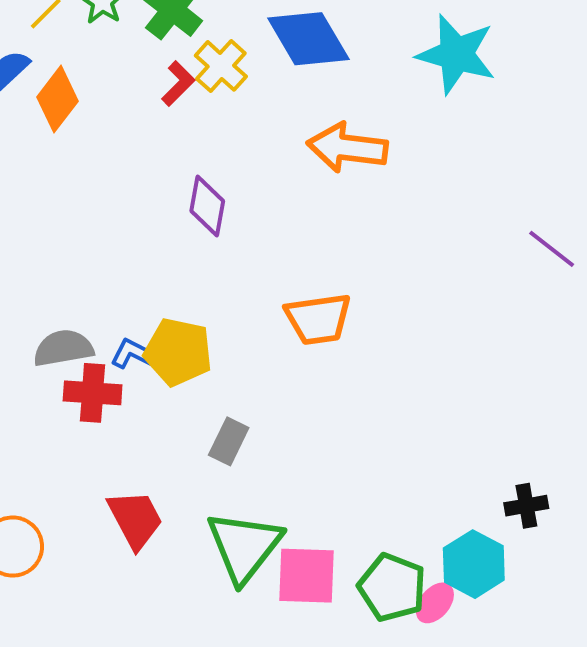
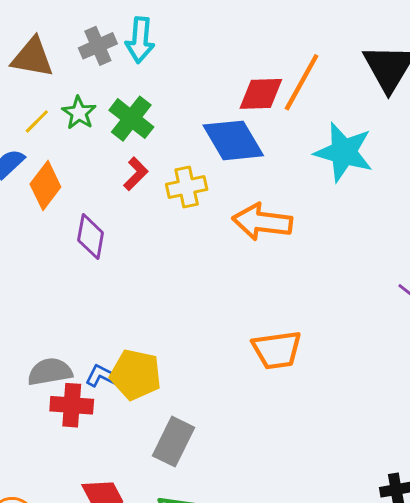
yellow cross: (221, 66) -> (187, 187), moved, turned 36
purple diamond: (207, 206) -> (91, 236), moved
orange trapezoid: (318, 319) -> (277, 350), moved
gray rectangle: (229, 441) -> (174, 442), size x1.4

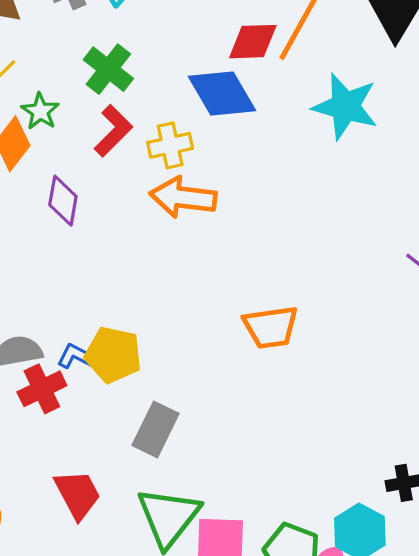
green star: (79, 113) -> (40, 111), moved
red L-shape: (136, 174) -> (113, 131), size x1.4
orange arrow: (262, 222) -> (183, 197), moved
red cross: (72, 405) -> (42, 389), turned -30

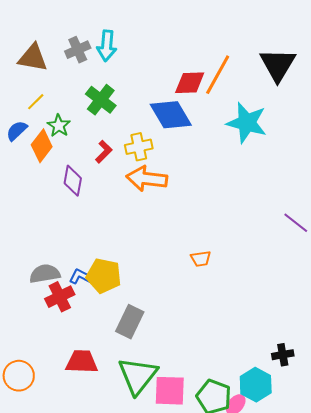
red L-shape: (113, 131) -> (104, 152), moved, size x0.7
orange trapezoid: (271, 327) -> (201, 259), size x0.6
red trapezoid: (78, 494) -> (82, 362), turned -60

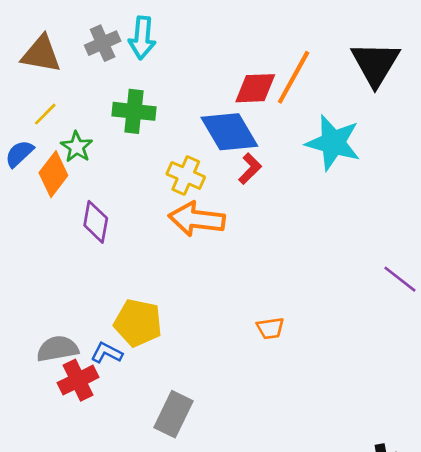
green cross: (101, 100) -> (134, 111), turned -32
yellow cross: (139, 147) -> (186, 175), turned 36
red L-shape: (104, 152) -> (250, 169), moved
yellow pentagon: (104, 276) -> (138, 323), moved

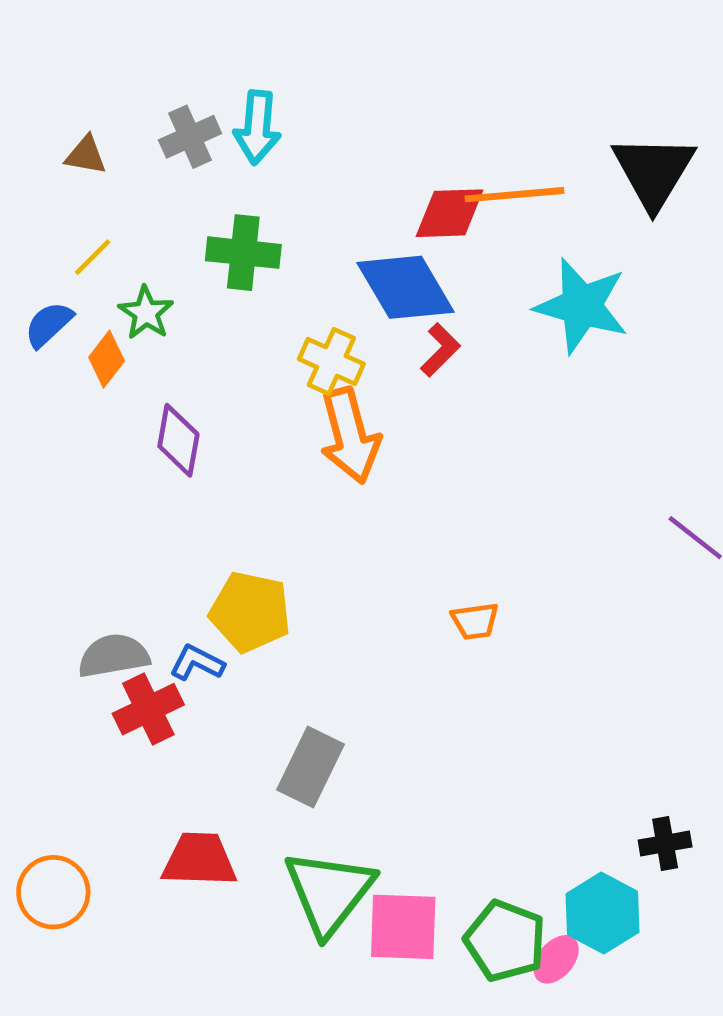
brown triangle: (41, 54) -> (86, 155), size x0.6
orange line: (294, 77) -> (514, 195), turned 56
orange diamond: (53, 174) -> (107, 359), size x0.7
orange arrow: (197, 219) -> (350, 436), turned -112

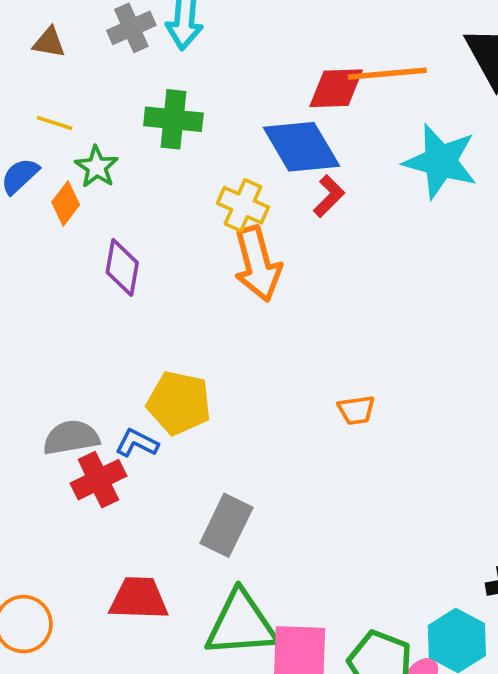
yellow line: (93, 257) -> (55, 123), turned 63
green triangle: (329, 892) -> (241, 624), turned 48

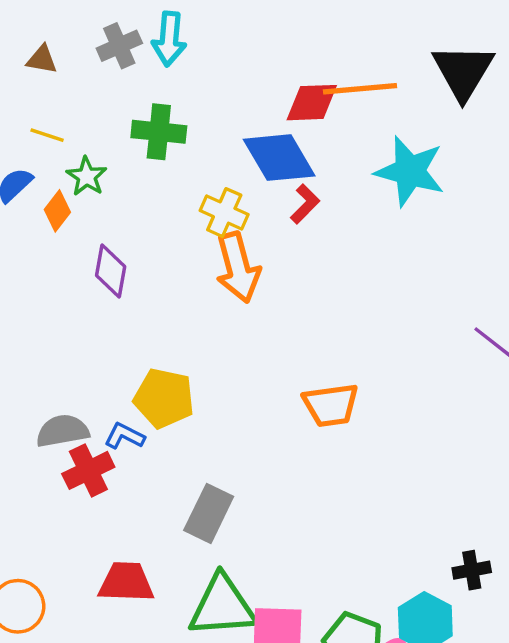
orange trapezoid: (356, 410) -> (331, 405), size x1.6

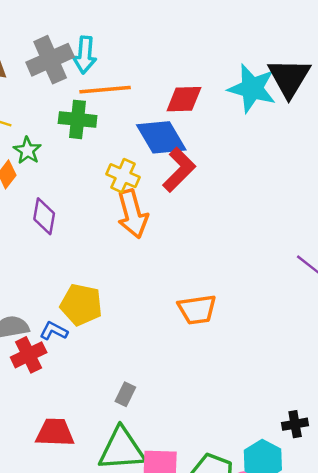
gray cross: (119, 46) -> (50, 60), size x1.5
orange line: (360, 89) -> (105, 90), moved
cyan star: (410, 171) -> (252, 88), moved
red L-shape: (305, 204) -> (179, 170), size x1.6
gray rectangle: (209, 513) -> (125, 394), moved, size x0.6

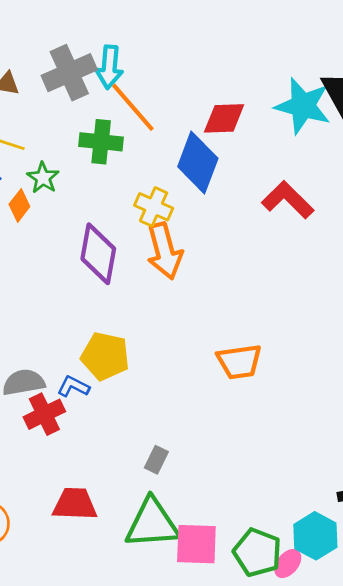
orange line: (105, 90) -> (133, 107), turned 54
blue diamond: (161, 137) -> (198, 163), turned 51
red L-shape: (179, 170) -> (288, 200), moved, turned -90
purple diamond: (44, 216) -> (98, 254), moved, size x1.4

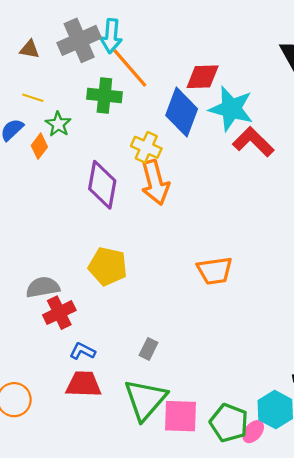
cyan star: (303, 106) -> (231, 109), moved
blue L-shape: (73, 387) -> (82, 351), moved
green triangle: (152, 523) -> (145, 400), turned -45

